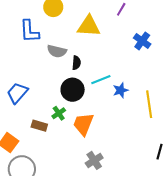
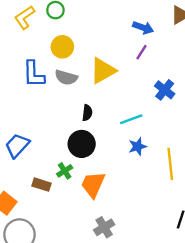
yellow triangle: (89, 26) -> (103, 71), turned -35
gray semicircle: (57, 51) -> (66, 77), moved
cyan line: (101, 80) -> (131, 119), moved

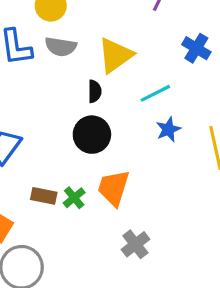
yellow triangle: (103, 71) -> (115, 55), moved
green cross: (65, 171) -> (74, 198), moved

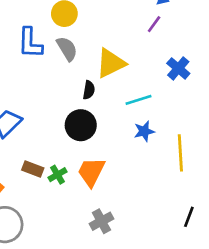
gray semicircle: (61, 47) -> (67, 49), turned -140

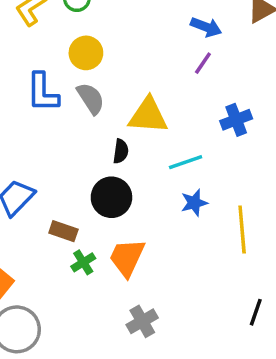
yellow triangle: (111, 63) -> (148, 116), turned 32
blue cross: (178, 68) -> (236, 120), turned 30
brown rectangle: (33, 169) -> (63, 231), moved

